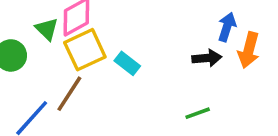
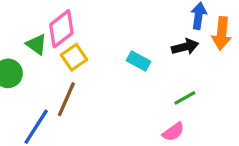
yellow square: (85, 50) -> (74, 57), size x0.7
cyan rectangle: (127, 63) -> (139, 61), moved

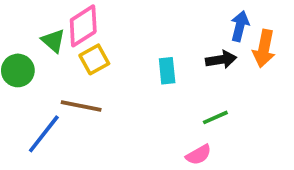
cyan rectangle: (139, 61) -> (167, 71), turned 50
brown line: (66, 99) -> (81, 106), turned 72

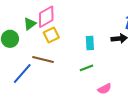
green triangle: (53, 41) -> (30, 24), turned 40
green line: (215, 117) -> (87, 68), moved

